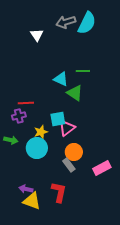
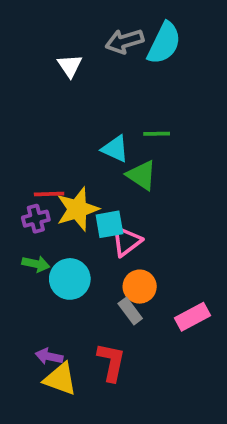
yellow star: (41, 132) -> (77, 209), moved, size x1.6
green arrow: (11, 140) -> (36, 264), moved

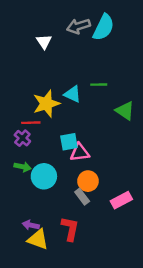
green triangle: (142, 175) -> (125, 111), moved
yellow star: (77, 209) -> (46, 104), moved
purple cross: (36, 219) -> (22, 138), turned -35
pink triangle: (126, 241) -> (80, 152), turned 30

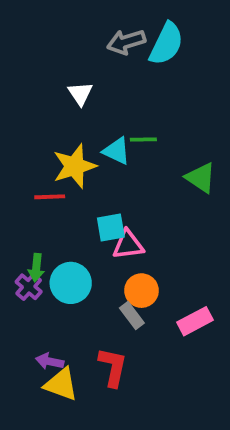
white triangle: (44, 42) -> (80, 94), moved
green line: (99, 85) -> (143, 139), moved
purple cross: (22, 138) -> (29, 287), moved
green arrow: (22, 167) -> (36, 268), turned 84

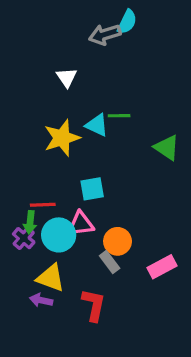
cyan semicircle: (166, 44) -> (127, 22), moved, size x0.7
red line: (50, 197) -> (43, 205), moved
pink triangle: (128, 245) -> (81, 224), moved
yellow triangle: (61, 384) -> (51, 278), moved

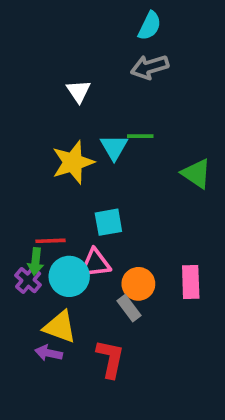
gray arrow: (105, 35) -> (150, 67), moved
cyan triangle: (97, 125) -> (114, 147), turned 35
pink rectangle: (162, 267) -> (191, 282), moved, turned -64

